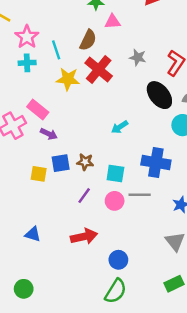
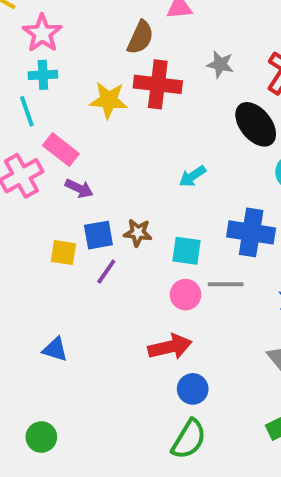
cyan line: (56, 50) -> (27, 111), moved
red cross: (99, 69) -> (158, 84), turned -32
purple line: (84, 196) -> (106, 272), moved
red arrow: (84, 236) -> (170, 347), moved

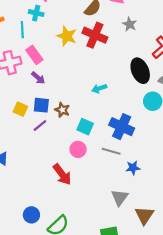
gray star: (220, 64) -> (130, 24), moved
gray line: (226, 284) -> (111, 151), moved
red arrow: (170, 347) -> (62, 174), turned 50
blue circle: (193, 389) -> (31, 215), moved

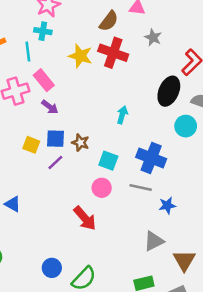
black ellipse: (140, 71) -> (169, 91), turned 50
cyan arrow: (99, 88) -> (122, 115), turned 128
gray triangle: (120, 197) -> (154, 241), turned 30

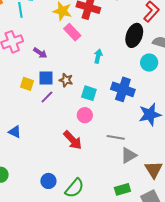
pink rectangle: (44, 80) -> (72, 32), moved
gray line: (141, 188) -> (116, 137), moved
blue star: (167, 205) -> (150, 115), moved, size x1.6

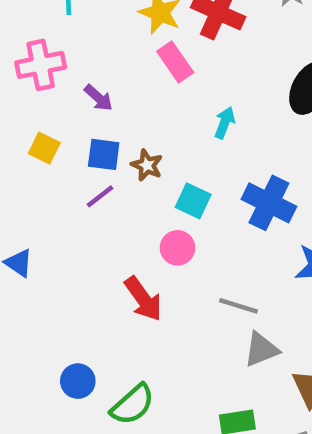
yellow square: (27, 84) -> (44, 148), moved

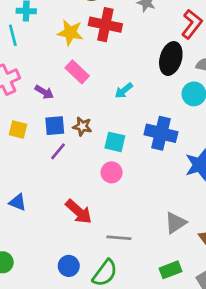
pink rectangle: (175, 62) -> (77, 72), moved
cyan arrow: (225, 123) -> (124, 91), turned -138
red arrow: (143, 299) -> (79, 212), moved
gray line: (238, 306) -> (119, 238), moved

